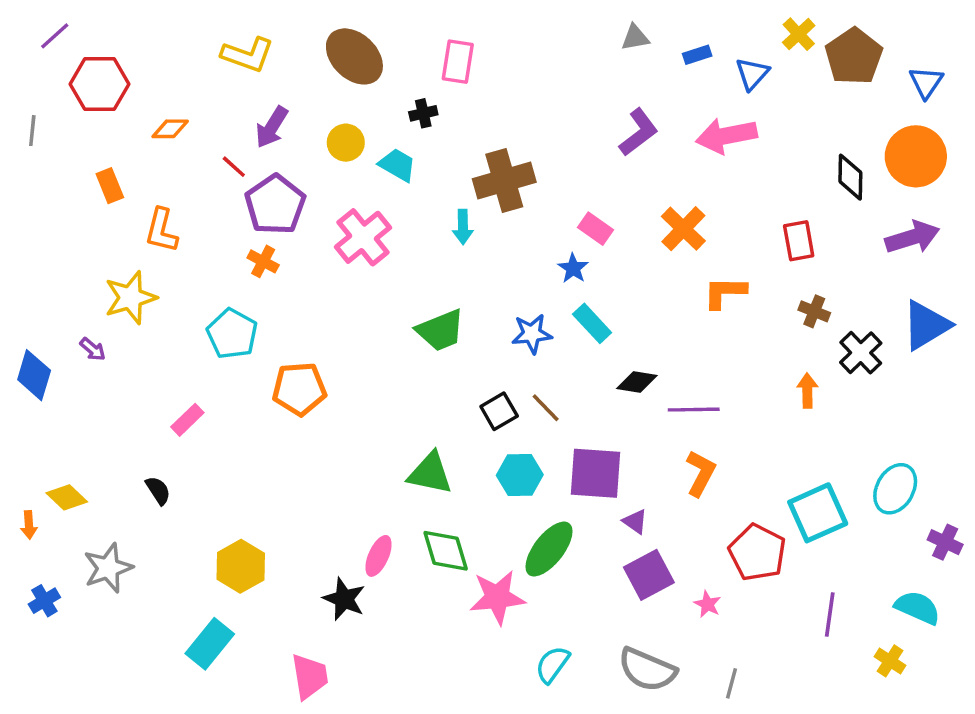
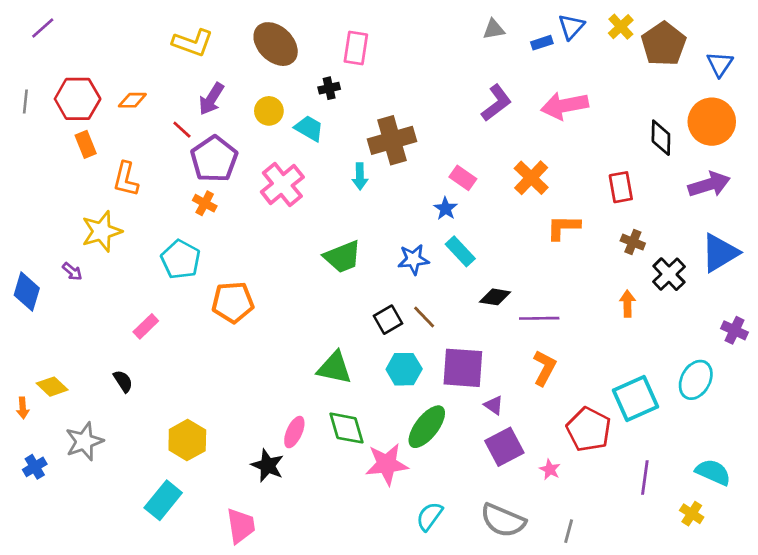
blue triangle: (752, 74) -> (571, 27), moved
red hexagon: (100, 84) -> (78, 99), moved
purple cross: (945, 542) -> (735, 330), moved

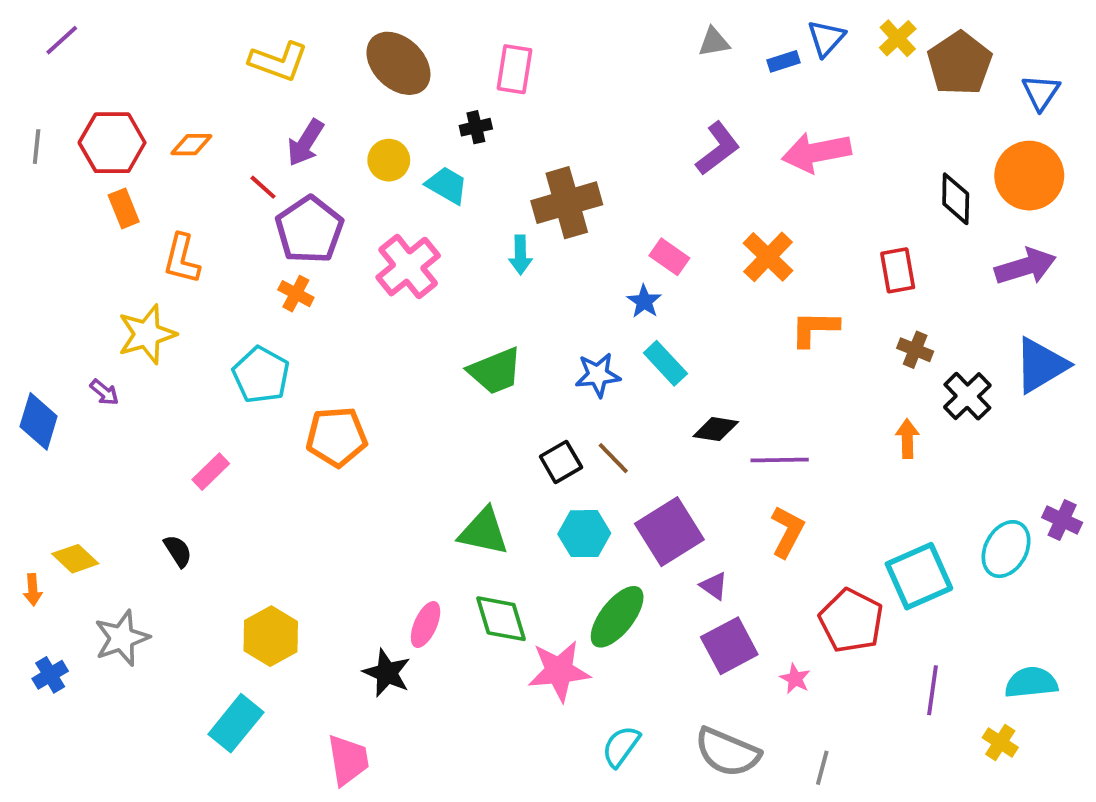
purple cross: (735, 330) -> (1062, 520), moved
purple square: (463, 368) -> (669, 532), turned -36
cyan semicircle: (713, 472) -> (1031, 683), turned -30

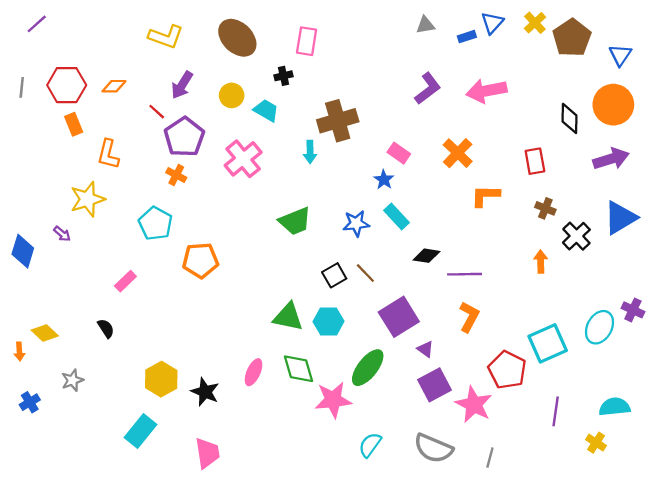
cyan hexagon: (584, 534) -> (328, 321), moved
gray star: (122, 638) -> (72, 380), size x0.7
black star: (387, 673) -> (205, 392), moved
pink star: (795, 679) -> (474, 404), size x2.0

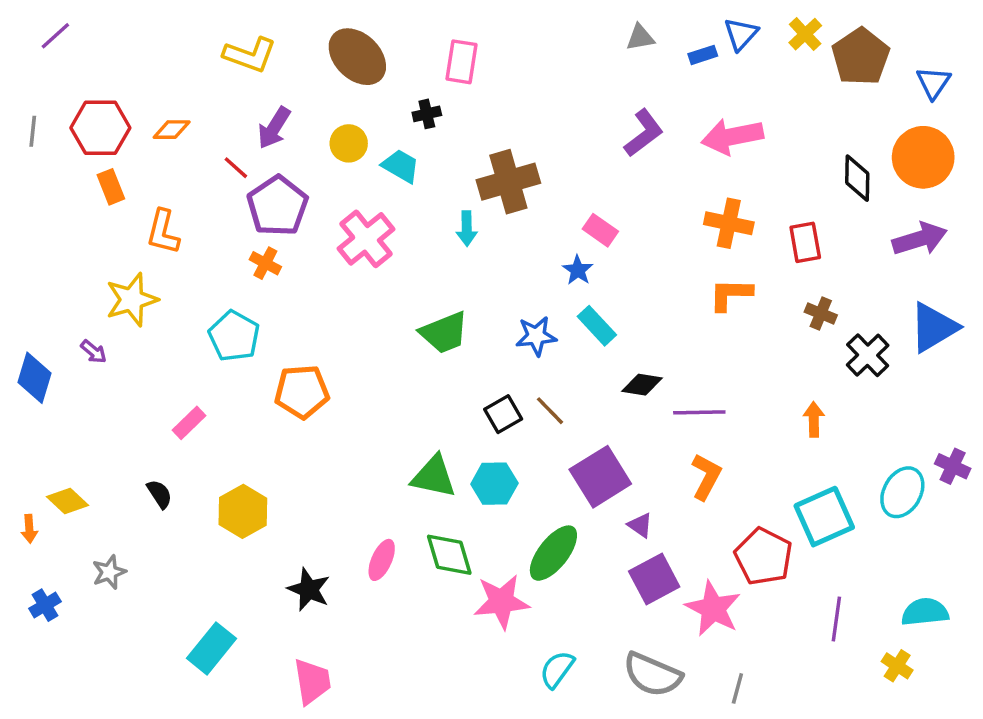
orange cross: (458, 153) -> (729, 223), moved, turned -32
orange arrow: (541, 261) -> (814, 419), moved
yellow hexagon: (161, 379) -> (243, 511), moved

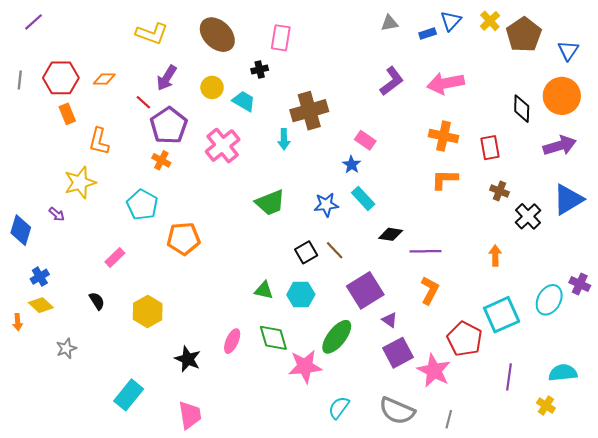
green triangle: (434, 477) -> (264, 290), size x0.7
blue cross: (45, 605) -> (40, 277), moved

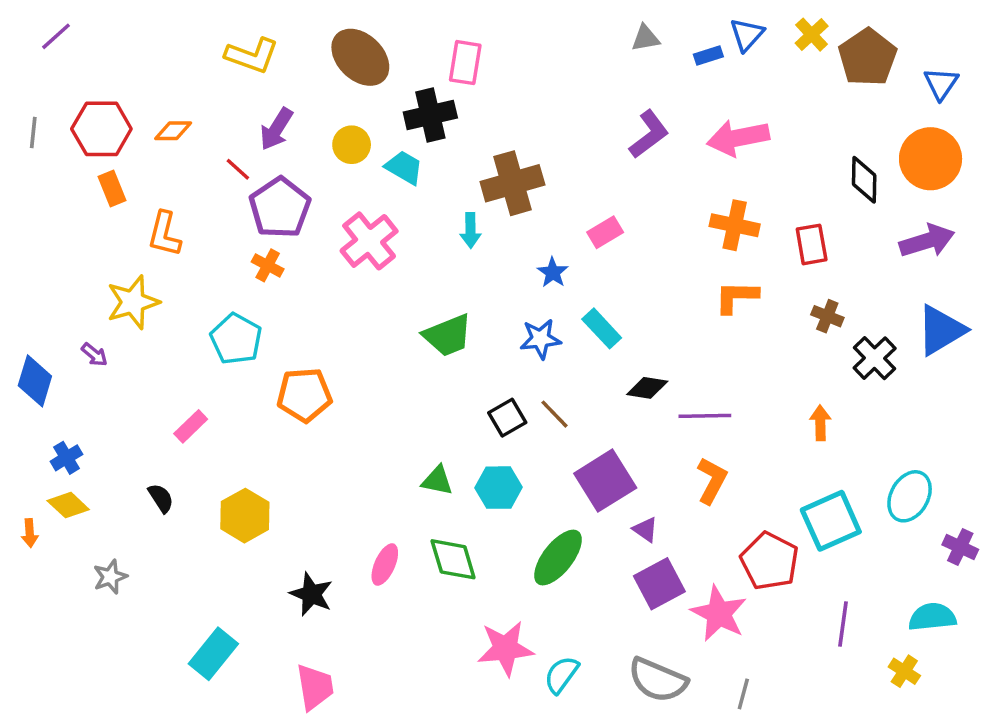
black cross: (260, 69) -> (430, 115), size x1.8
pink rectangle: (365, 140) -> (605, 232), turned -66
blue star: (352, 165) -> (553, 272), moved
purple cross: (580, 284) -> (960, 547), moved
pink star: (305, 366) -> (505, 648), moved

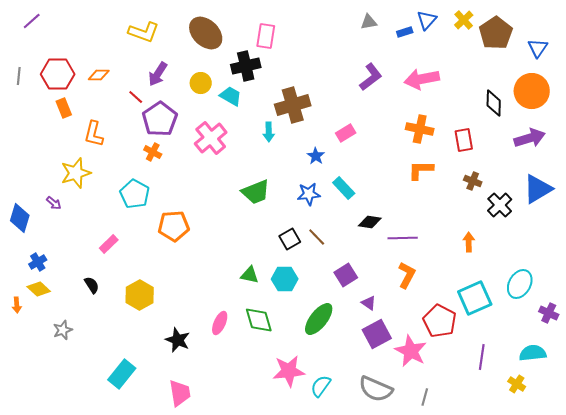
purple square: (605, 481) -> (346, 275), size x0.7

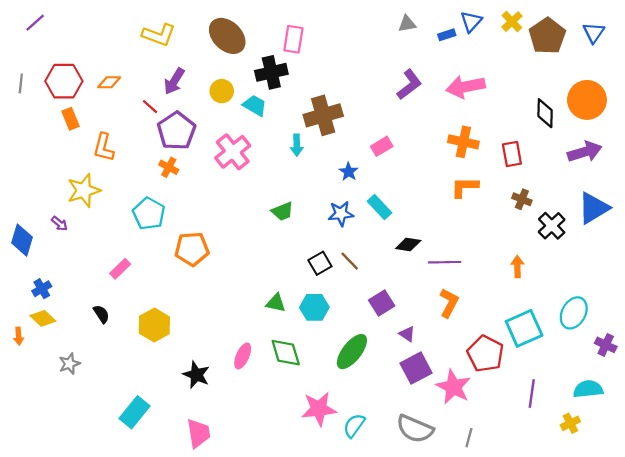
blue triangle: (538, 48) -> (594, 33), moved
green trapezoid: (256, 192) -> (282, 211), size x0.7
yellow cross: (517, 384) -> (570, 423), turned 30

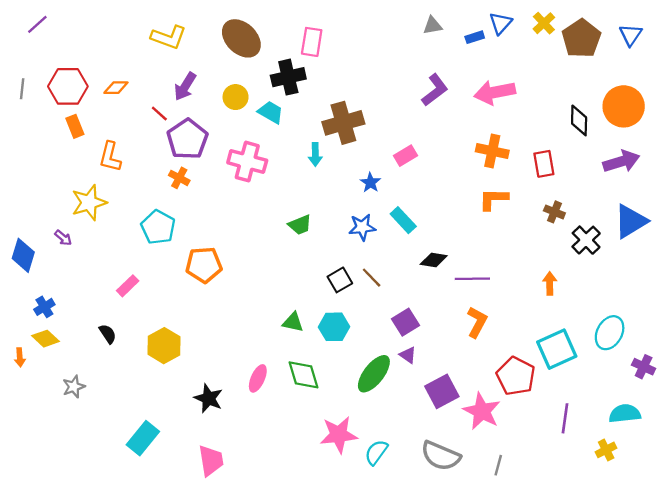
pink cross: (233, 152) -> (247, 162), turned -36
purple triangle: (407, 334) -> (408, 355), moved

